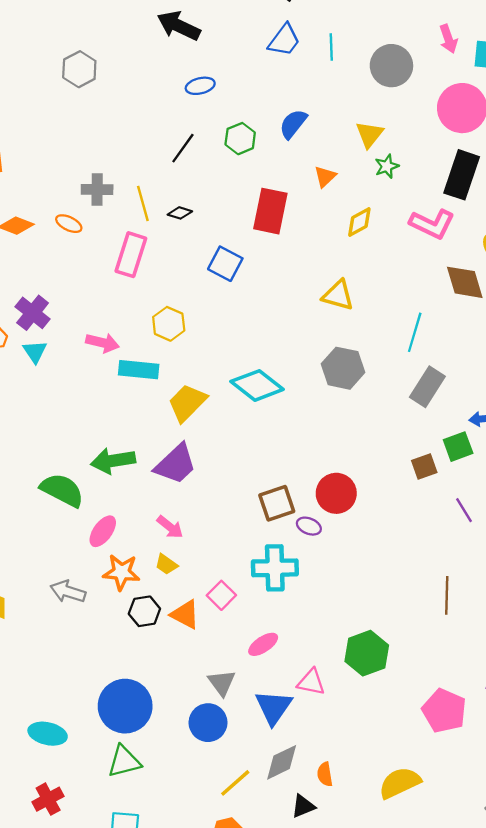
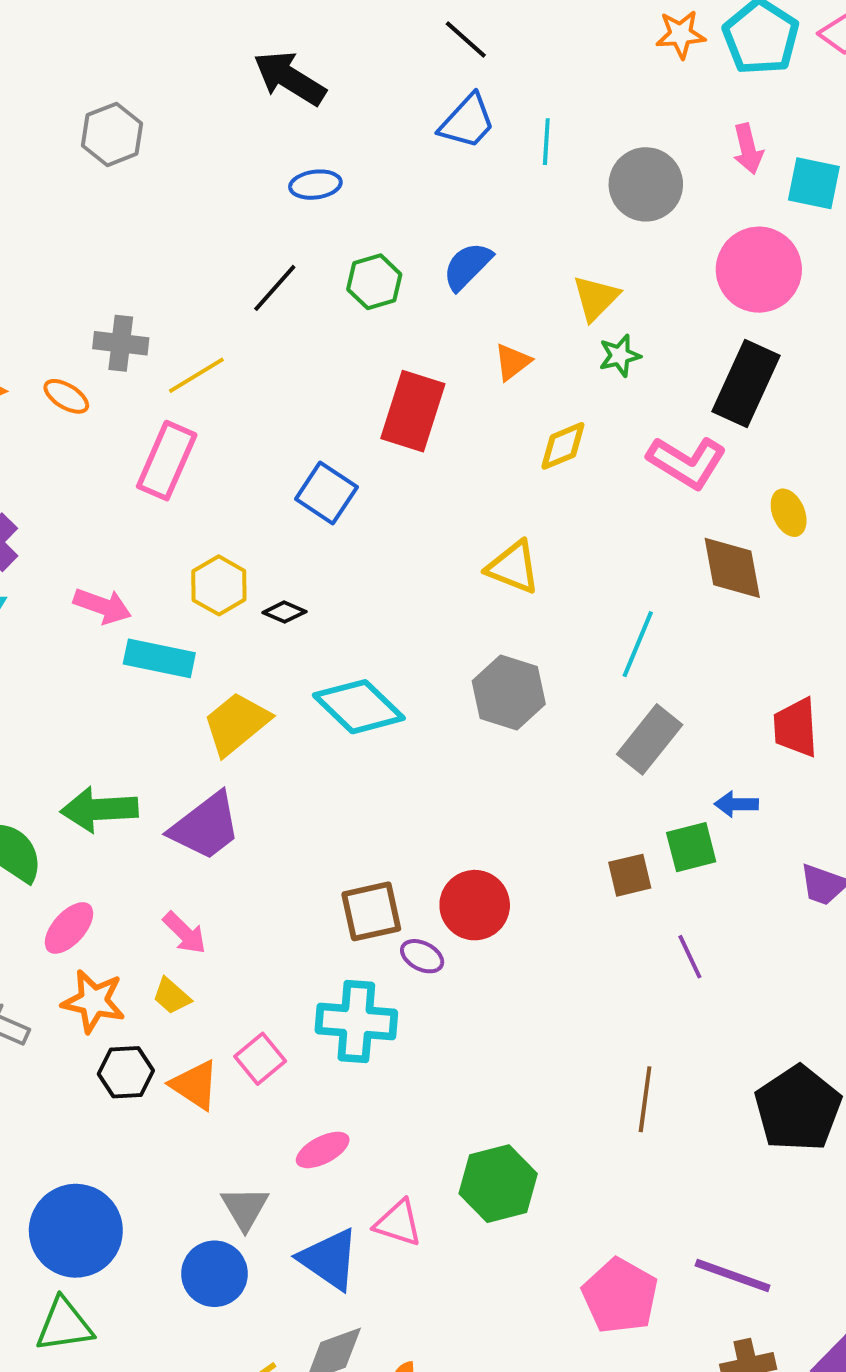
yellow line: (143, 203) -> (196, 375), turned 68
black diamond: (180, 213) -> (284, 612), moved
blue triangle: (274, 707) -> (329, 1259), turned -36

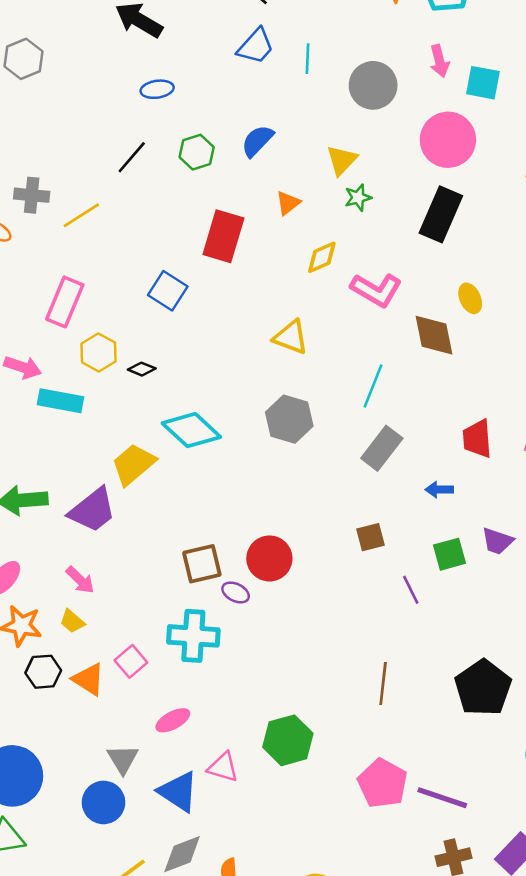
pink rectangle: (167, 461) -> (65, 302), moved
pink L-shape: (687, 462) -> (376, 290), moved
yellow trapezoid: (236, 724) -> (133, 464), moved
green square: (691, 847) -> (450, 554), moved
pink pentagon: (620, 1296) -> (383, 783), moved

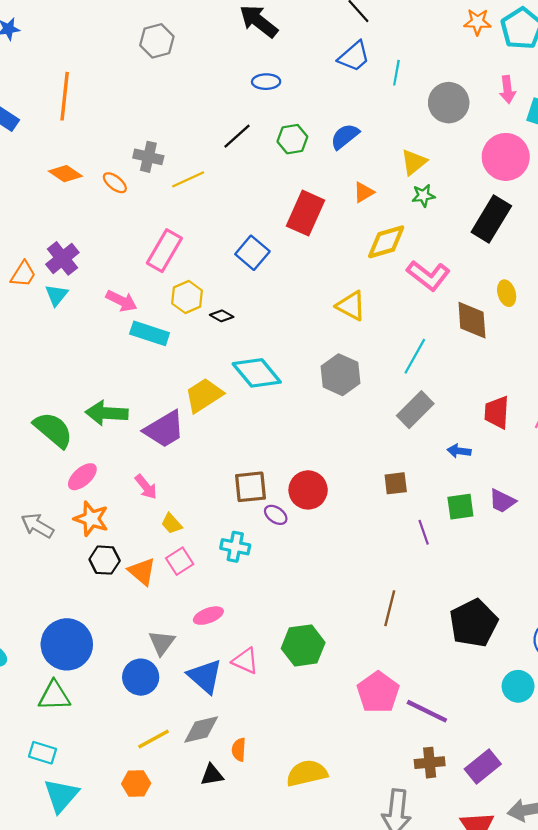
yellow diamond: (322, 257) -> (386, 242), size x1.4
yellow trapezoid: (72, 621) -> (172, 524), moved
cyan cross: (193, 636) -> (235, 547), size x0.7

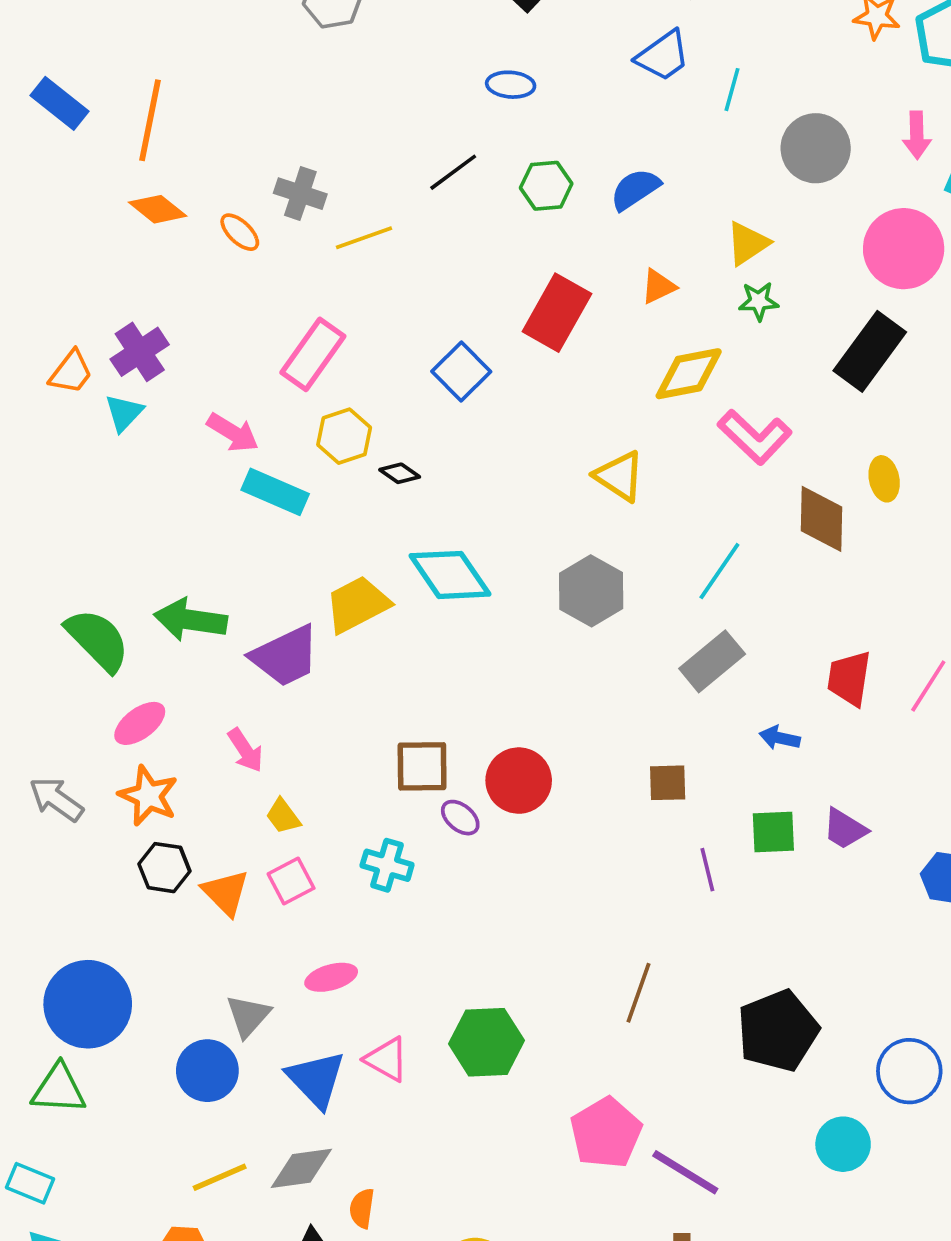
orange line: (65, 96) -> (150, 120), moved

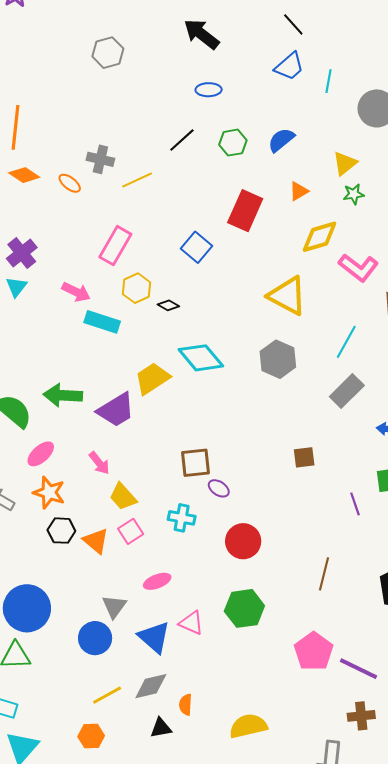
yellow triangle: (619, 476) -> (287, 296), size x1.4
red circle: (519, 781) -> (243, 541), moved
brown square: (668, 783) -> (304, 457), moved
yellow trapezoid: (283, 816) -> (123, 497), size x1.4

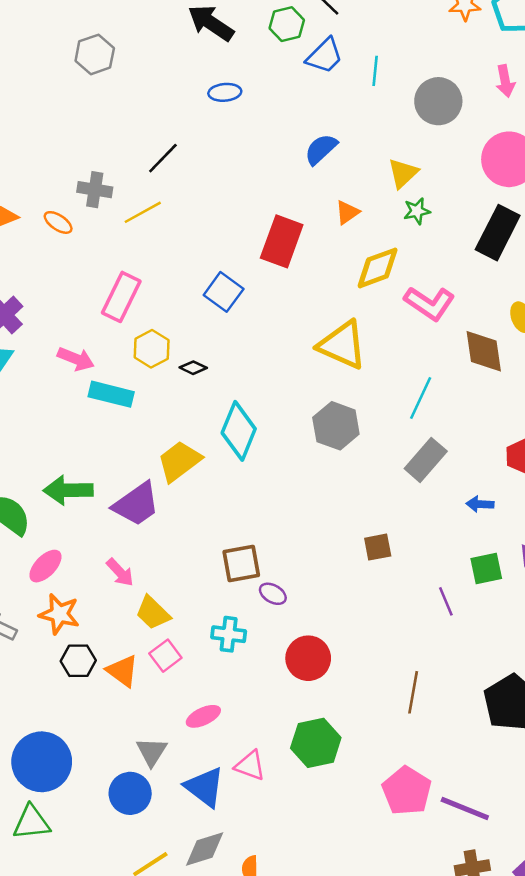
black line: (182, 140) -> (163, 158), moved
green hexagon: (233, 143) -> (287, 24), moved
cyan diamond: (201, 358) -> (239, 431), turned 66

